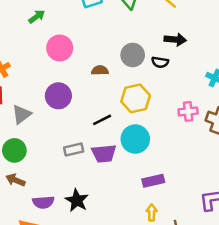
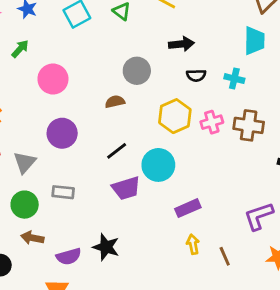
black semicircle: (160, 62) -> (196, 75), moved
brown semicircle: (100, 70) -> (115, 102), moved
yellow hexagon: (136, 98) -> (175, 116), moved
gray rectangle: (74, 149) -> (63, 192), moved, turned 30

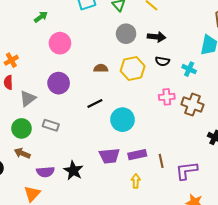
gray circle: (137, 71) -> (126, 34), moved
yellow hexagon: (175, 116) -> (133, 69), moved
purple trapezoid: (126, 188) -> (109, 156), moved
brown line: (225, 256) -> (161, 161), moved

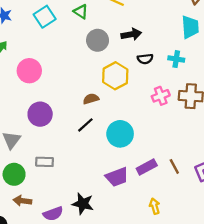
brown semicircle: (101, 68) -> (91, 99), moved
yellow arrow: (136, 181) -> (155, 206), moved

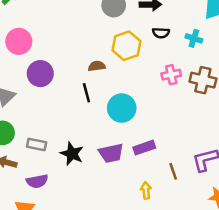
pink circle: (29, 71) -> (19, 41), moved
black line: (85, 125) -> (86, 93), turned -72
gray rectangle: (45, 162) -> (37, 145), moved
brown line: (174, 166) -> (173, 171), moved
black star: (83, 204) -> (72, 154), moved

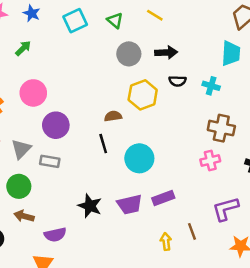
pink cross: (171, 75) -> (210, 160), moved
gray rectangle: (37, 145) -> (50, 161), moved
brown line: (173, 171) -> (192, 231), moved

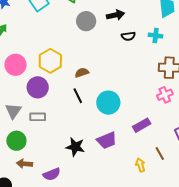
yellow hexagon: (143, 95) -> (50, 61), moved
purple rectangle: (163, 198) -> (142, 125), moved

